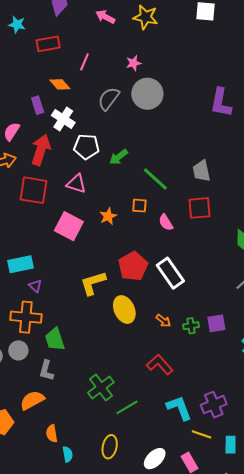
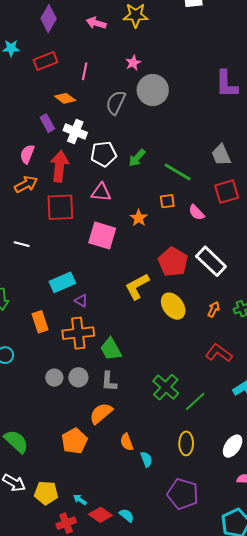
orange arrow: (163, 321) -> (214, 309), turned -91
gray circle: (18, 350) -> (78, 377), moved

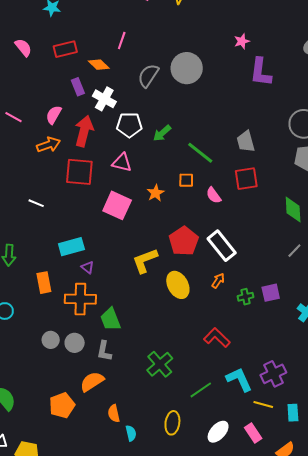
red rectangle: (46, 61) -> (65, 49), moved
pink star: (133, 63) -> (242, 41), moved
orange arrow: (214, 309) -> (218, 281), moved
green line: (195, 401) -> (201, 390), moved

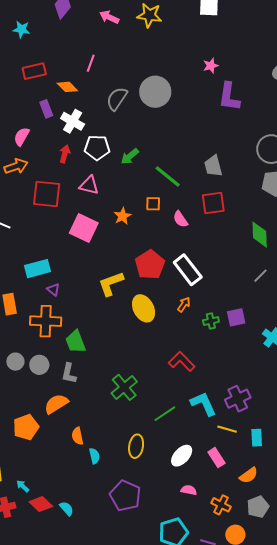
red arrow: (84, 131) -> (65, 154), moved, size x0.6

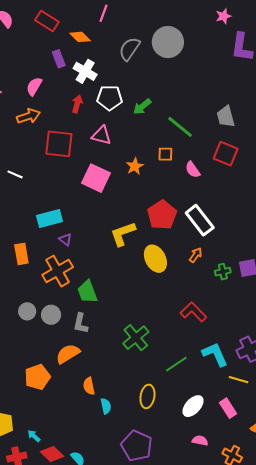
red rectangle: (34, 71) -> (47, 21), turned 45
red square: (213, 203) -> (226, 154), turned 30
orange cross: (46, 321) -> (58, 271), turned -32

